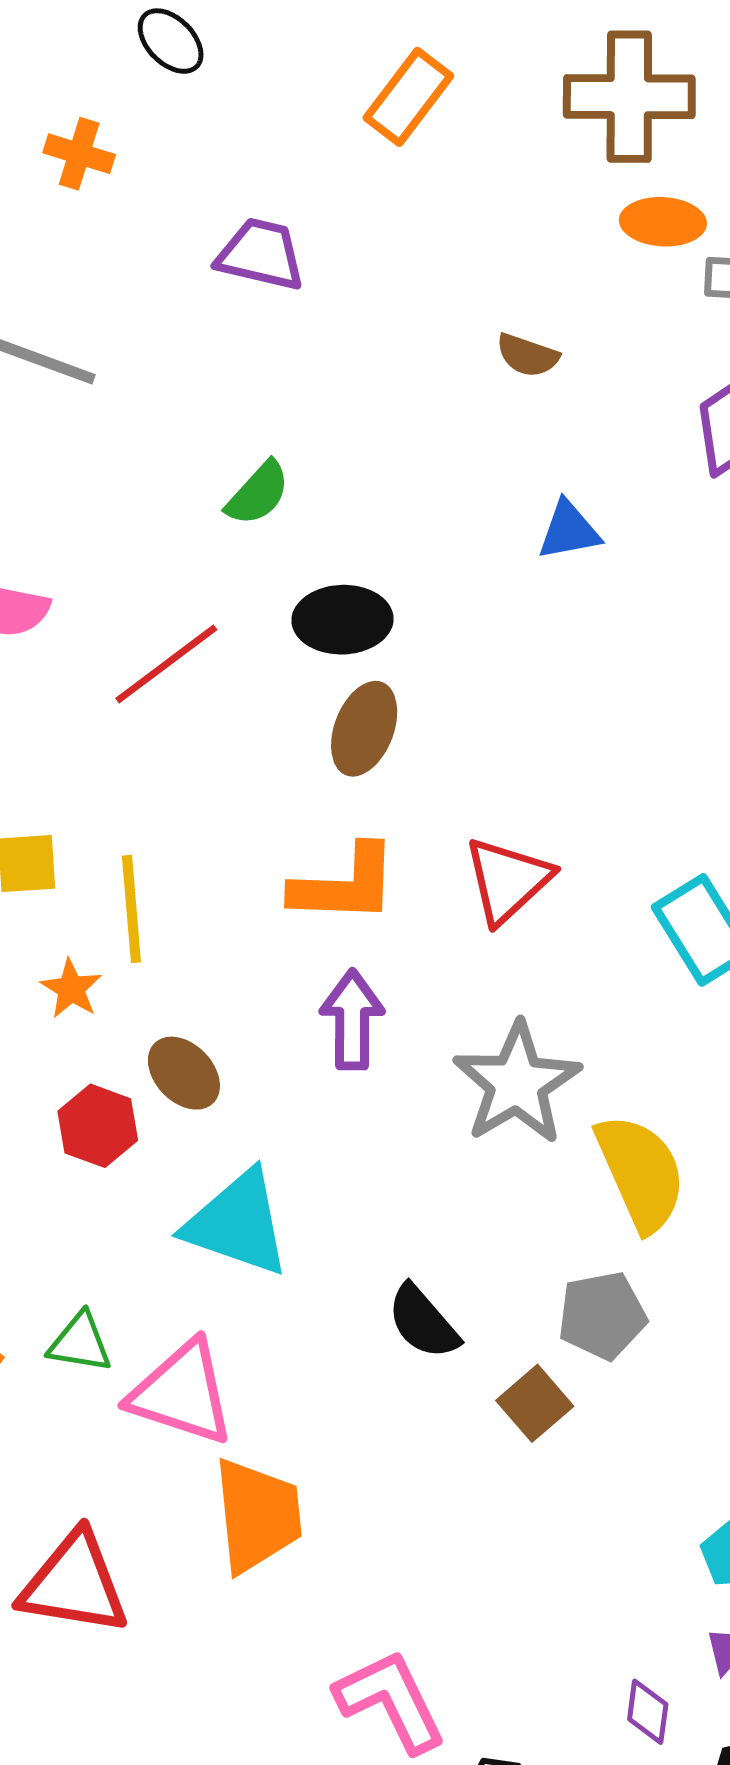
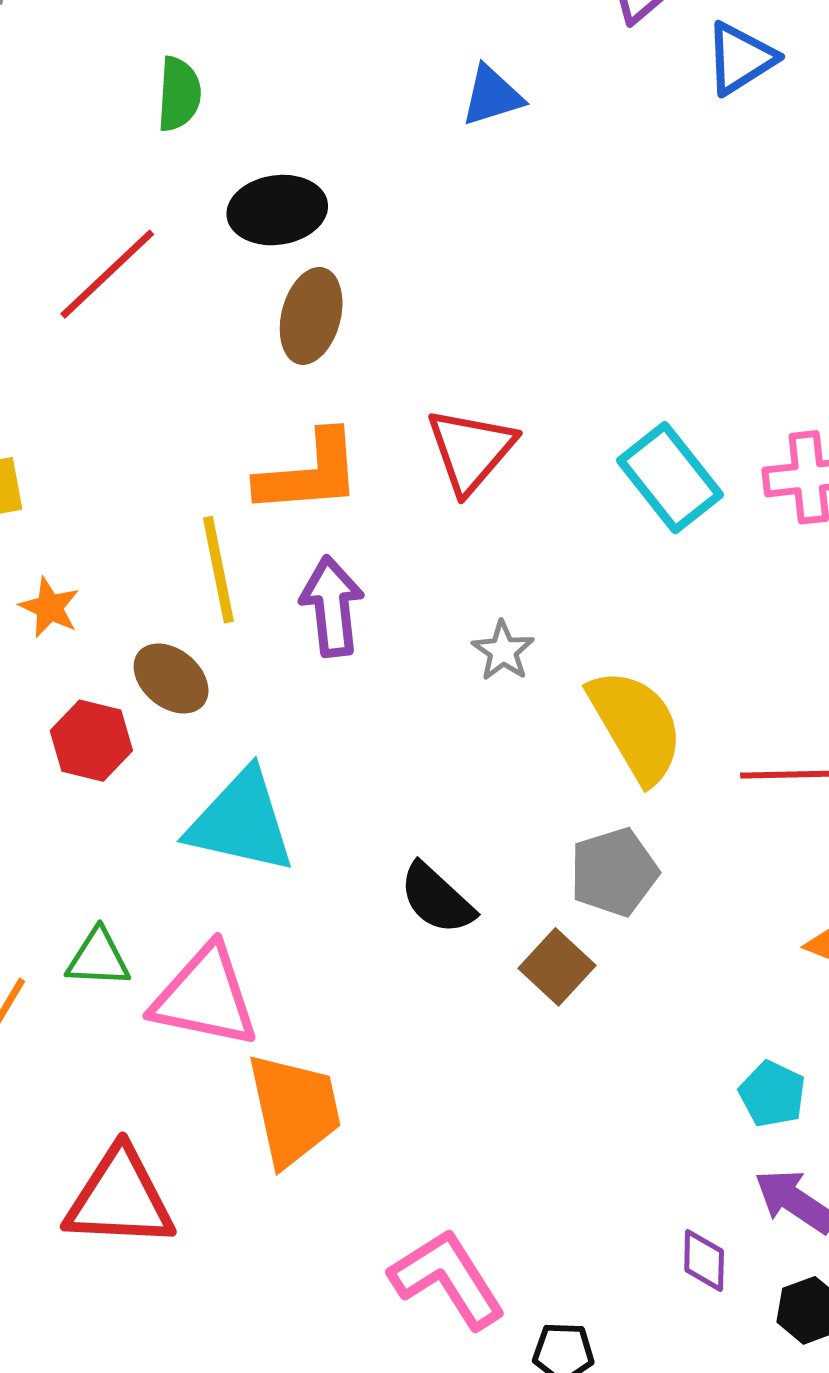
green semicircle: (258, 493) -> (179, 94), turned -32
yellow line: (131, 909) -> (218, 570), moved
gray star: (517, 1083) -> (503, 651), size x0.5

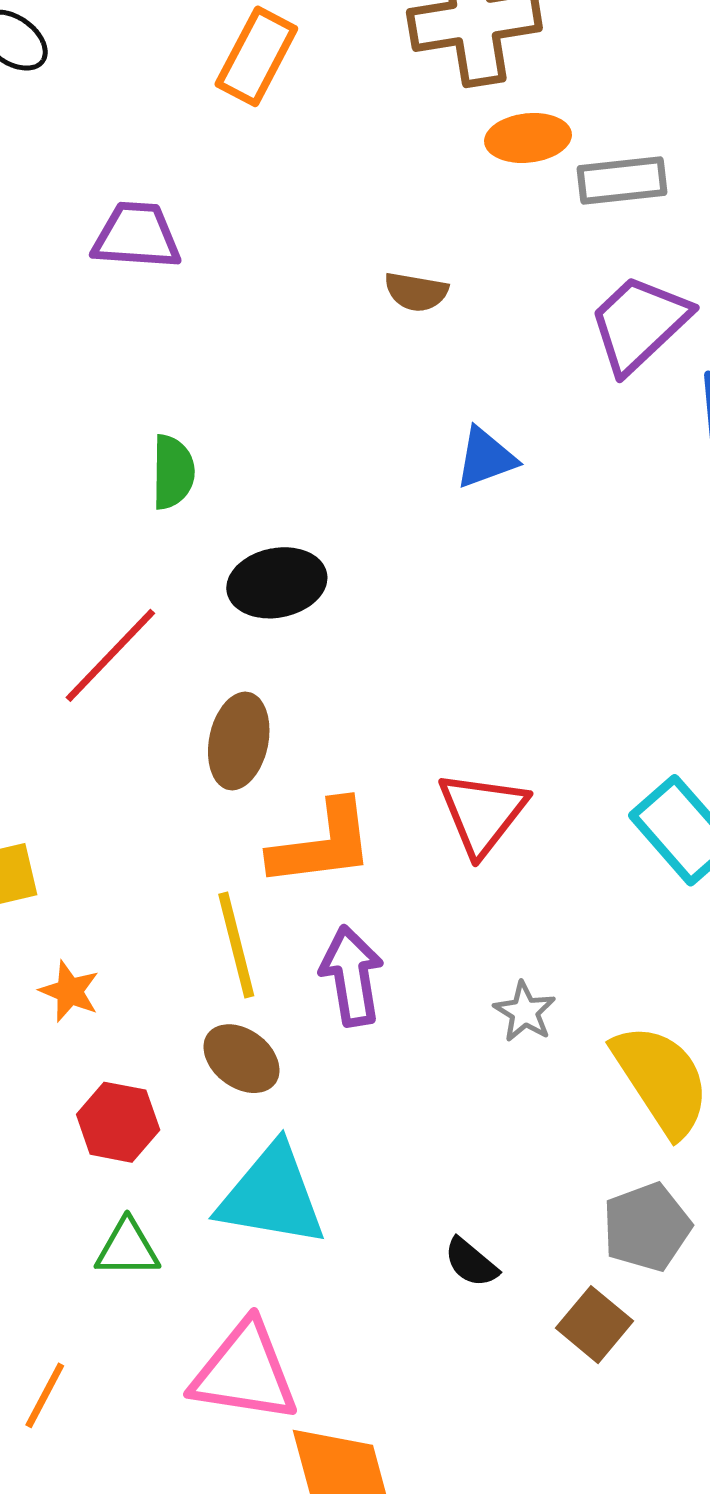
brown ellipse: (311, 316) -> (239, 741), moved
brown ellipse: (171, 678) -> (242, 1059), moved
black semicircle: (437, 899) -> (471, 1263), size x0.7
green triangle: (98, 958) -> (127, 1248), moved

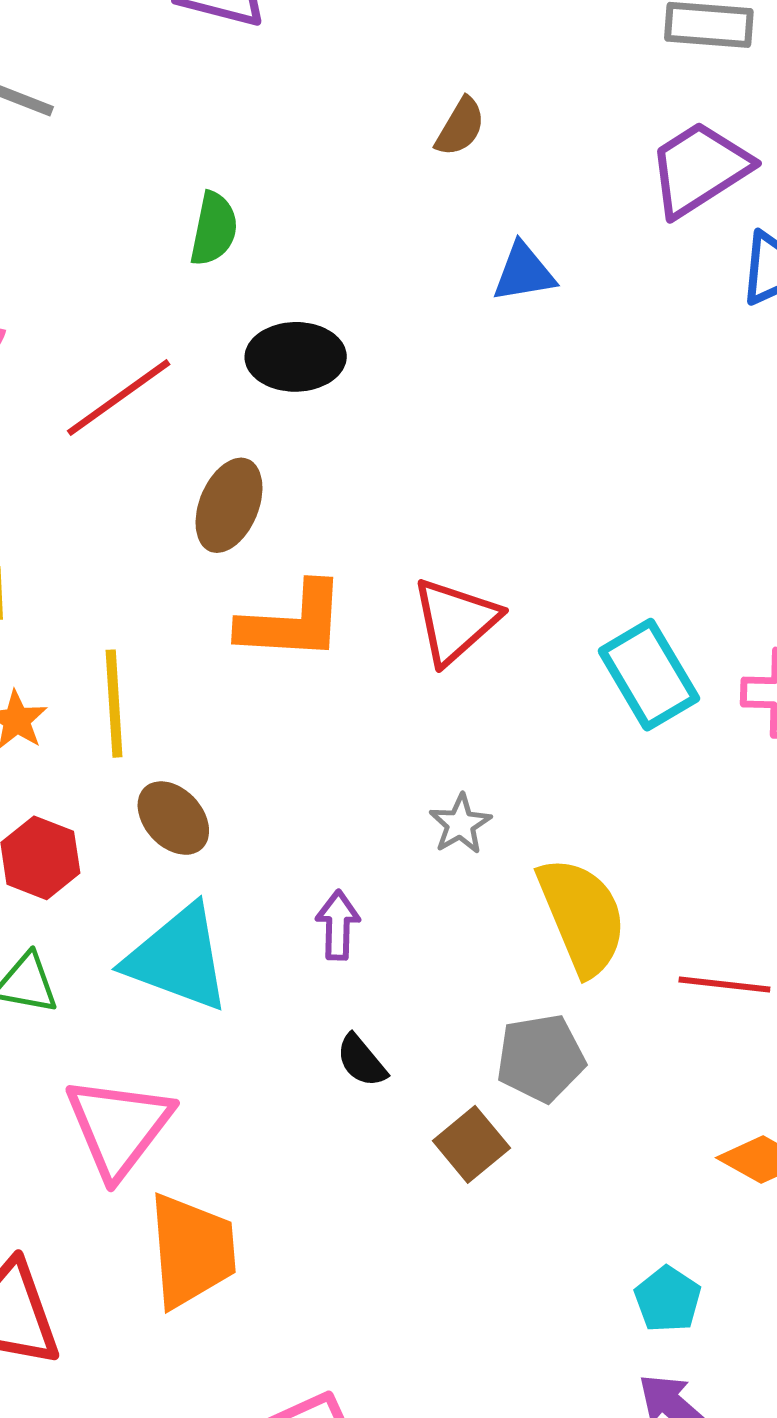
brown semicircle: (416, 292) -> (460, 127), moved, turned -80
yellow line: (236, 945) -> (114, 704), moved
purple arrow: (352, 976) -> (338, 925), moved, size x0.7
pink triangle: (245, 1372) -> (119, 1127), turned 48

